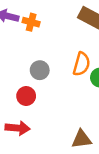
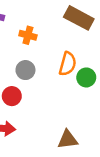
orange cross: (31, 22) -> (28, 35), moved

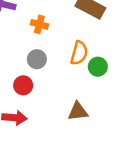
brown triangle: (68, 140) -> (78, 111), moved

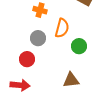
orange semicircle: (79, 53) -> (62, 28), moved
green circle: (98, 67) -> (79, 46), moved

